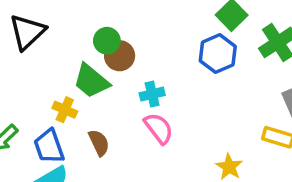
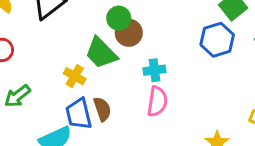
pink semicircle: (159, 128) -> (157, 101), turned 40
blue trapezoid: (49, 146) -> (79, 114), moved

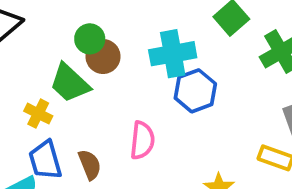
blue hexagon: (217, 40) -> (195, 91), moved
cyan cross: (154, 70) -> (173, 54), moved, size x1.6
brown semicircle: (102, 109) -> (90, 165), moved

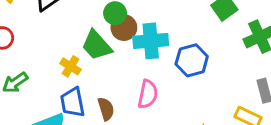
cyan cross: (173, 54) -> (151, 41), moved

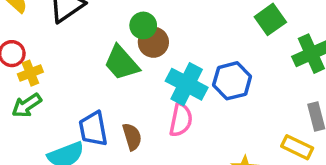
cyan cross: (151, 41) -> (187, 84), moved, turned 32
yellow cross: (70, 66) -> (30, 73), moved, turned 36

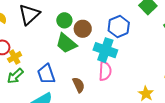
green circle: (143, 25) -> (64, 20), moved
blue hexagon: (232, 81) -> (119, 27), moved
blue trapezoid: (93, 129) -> (46, 74), moved

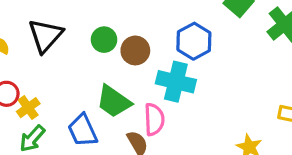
green trapezoid: (66, 43) -> (114, 101), moved
pink semicircle: (105, 71) -> (154, 119), moved

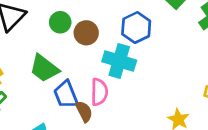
green trapezoid: (114, 101) -> (44, 68), moved
blue trapezoid: (83, 130) -> (66, 95), moved

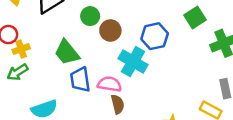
pink semicircle: (99, 92) -> (109, 84), turned -95
brown semicircle: (84, 111) -> (118, 104), moved

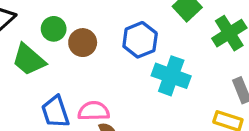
green trapezoid: (67, 52) -> (29, 60), moved
cyan cross: (133, 62) -> (171, 76), moved

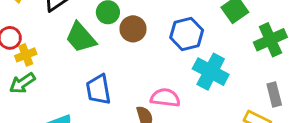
pink semicircle: (94, 111) -> (165, 98), moved

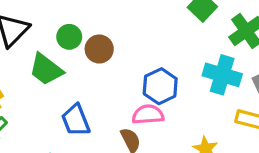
blue hexagon: (187, 34) -> (160, 86), moved
cyan cross: (211, 72) -> (222, 75), moved

